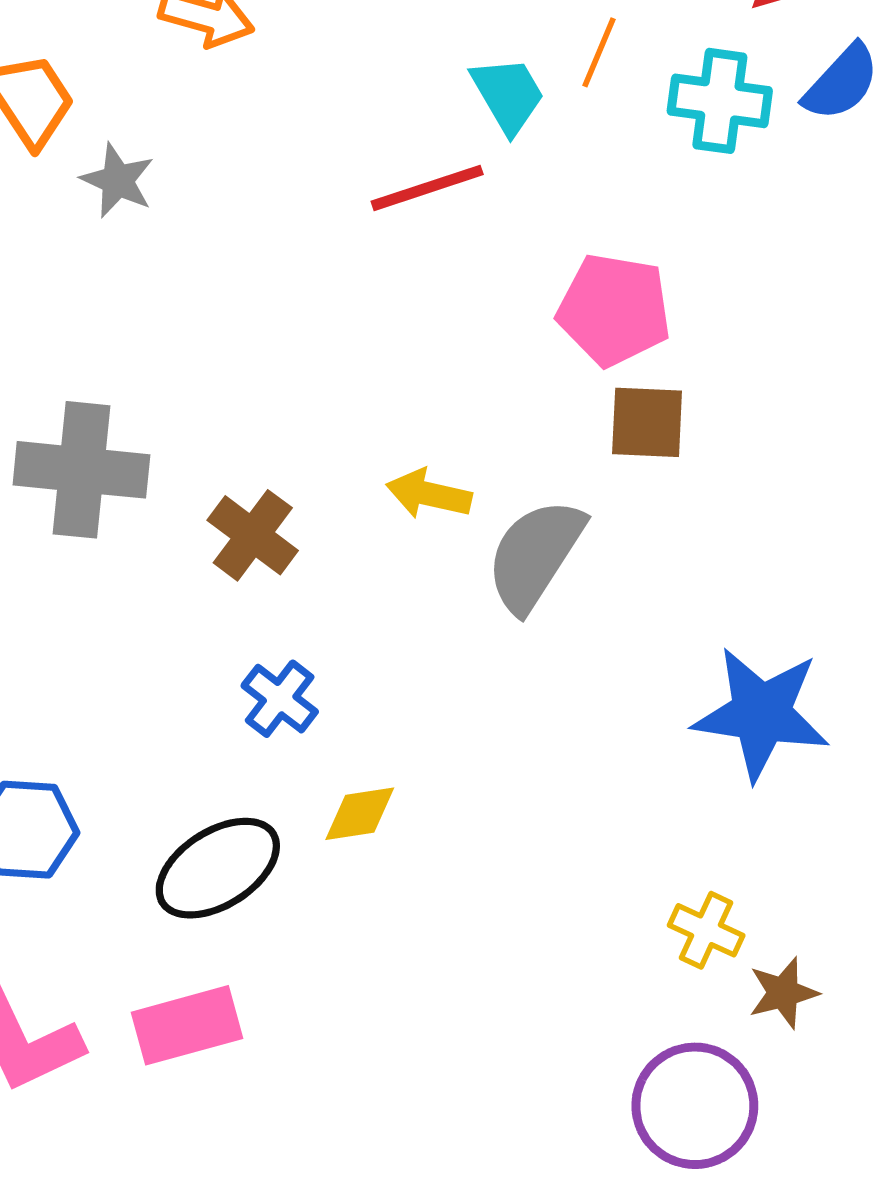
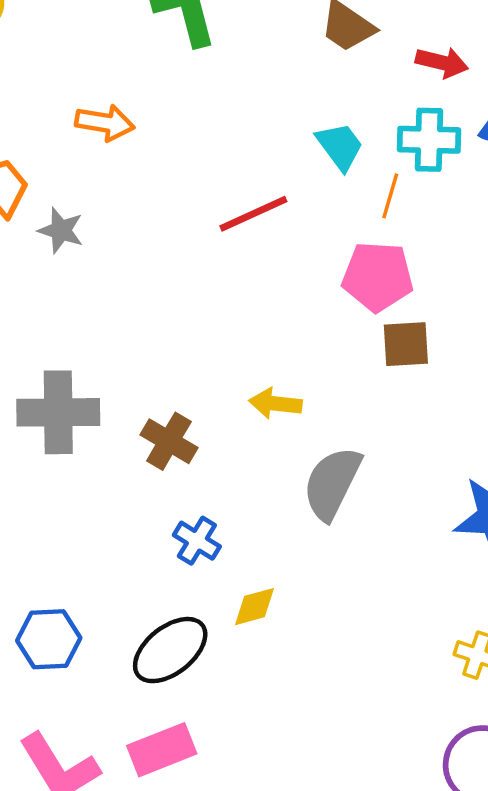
orange line: (599, 52) -> (390, 196), moved
cyan trapezoid: (508, 95) -> (340, 146), moved
gray semicircle: (535, 555) -> (332, 483), moved

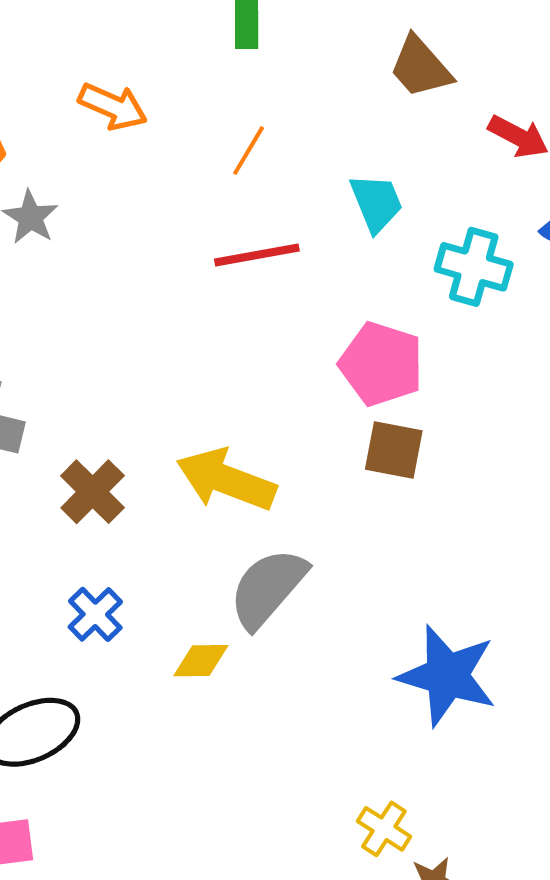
cyan cross: (429, 140) -> (474, 267), moved
orange line: (390, 196) -> (249, 151), moved
yellow arrow: (275, 404) -> (226, 480), size x1.6
yellow diamond: (254, 607) -> (201, 661), moved

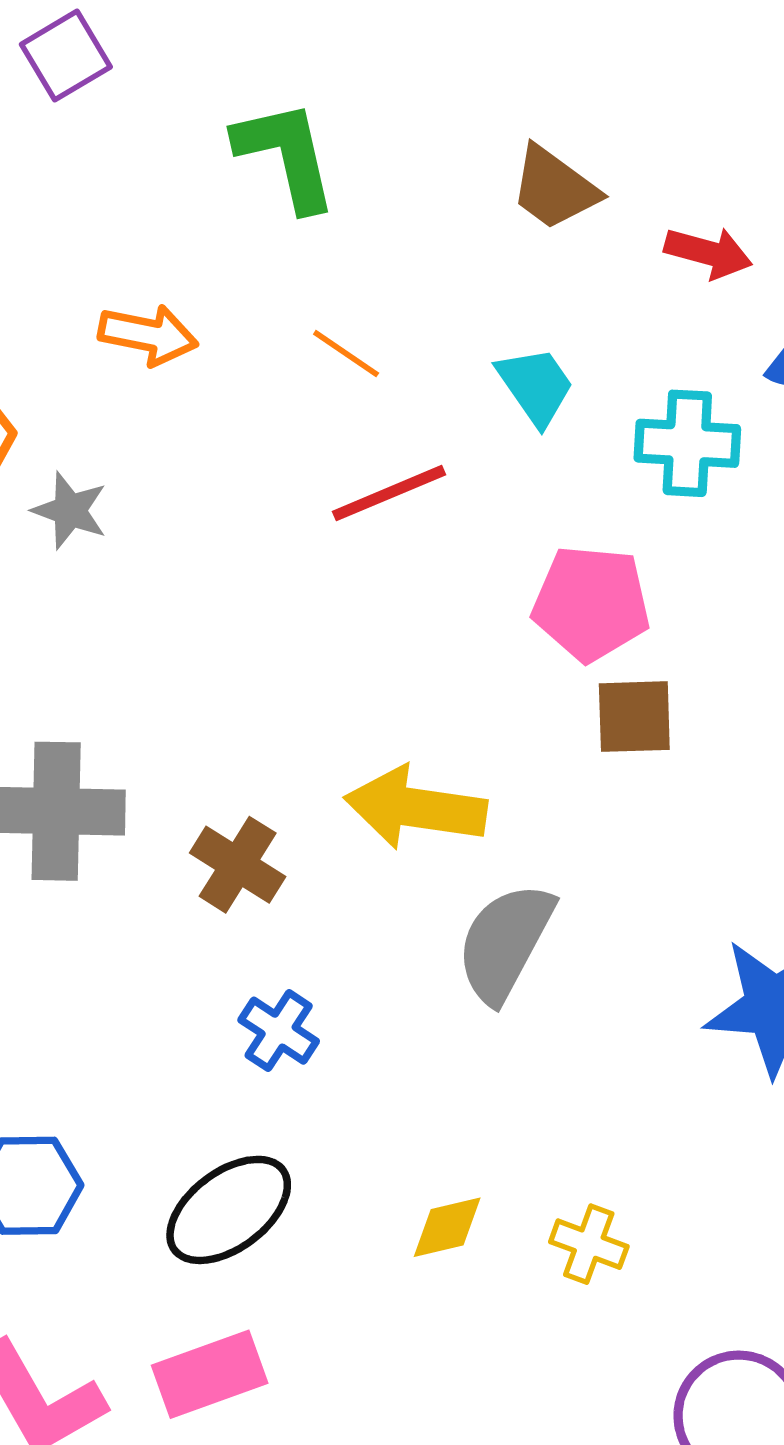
orange line: (249, 151) -> (346, 354), turned -74
yellow diamond: (201, 661) -> (447, 1227), moved
yellow cross: (384, 829) -> (589, 1244), moved

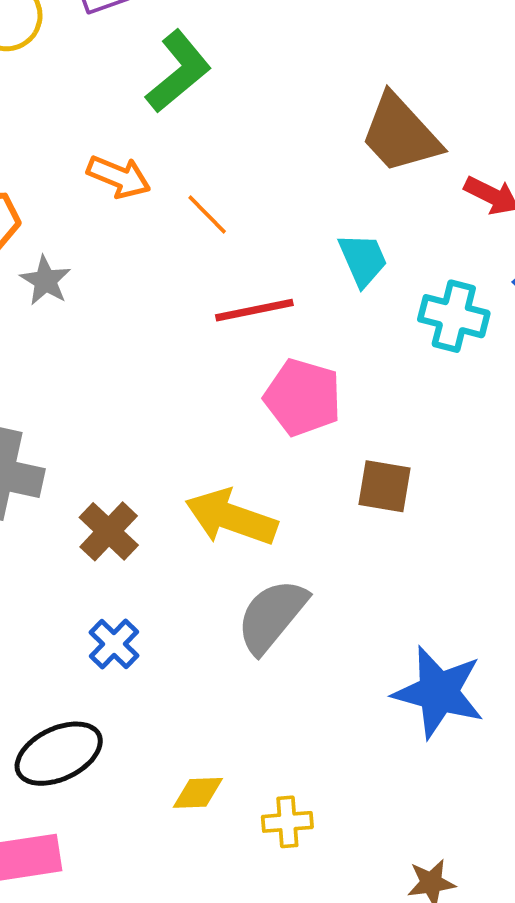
green L-shape: (286, 155) -> (178, 71), moved, turned 52
brown trapezoid: (554, 188) -> (400, 134), size x1.4
orange line: (346, 354) -> (207, 214), moved
pink pentagon: (591, 603) -> (303, 397), moved
yellow cross: (589, 1244) -> (287, 822), turned -36

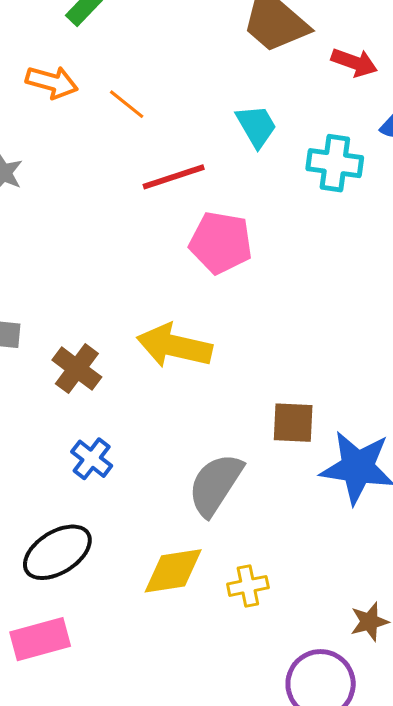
brown square: (384, 486) -> (293, 423), moved
gray semicircle: (272, 616) -> (215, 484), moved
yellow diamond: (198, 793) -> (173, 571), size x1.5

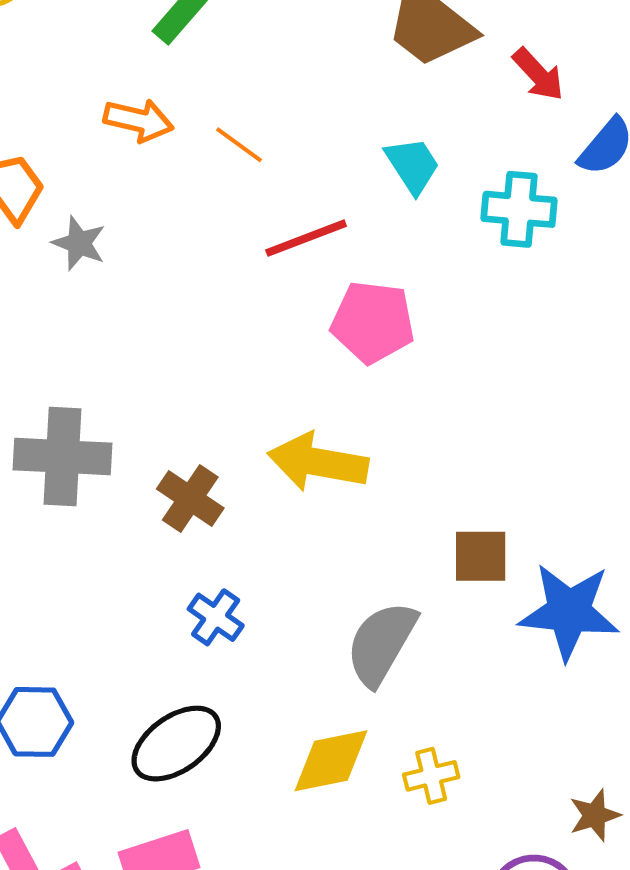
red arrow: (354, 62) -> (538, 74), turned 30

